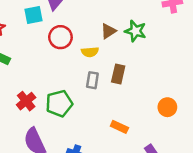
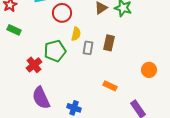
yellow semicircle: (90, 52) -> (76, 34), moved, turned -72
green pentagon: (59, 104) -> (55, 51), moved

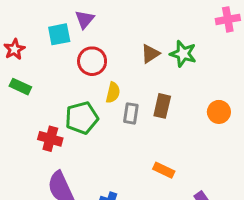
red cross: (34, 65) -> (50, 139), turned -35
orange circle: (149, 70) -> (219, 112), moved

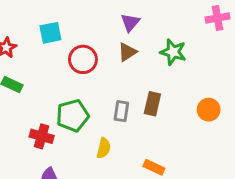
purple triangle: (85, 19) -> (130, 22), moved
brown triangle: (150, 54) -> (127, 52), moved
yellow semicircle: (113, 93) -> (104, 148), moved

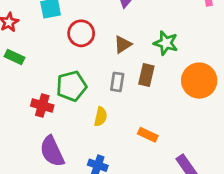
brown triangle: (127, 52) -> (123, 44), moved
green star: (173, 52) -> (166, 43), moved
orange circle: (209, 110) -> (199, 81), size x1.6

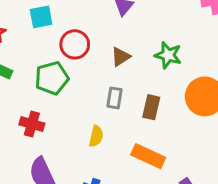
brown rectangle: (146, 75) -> (151, 107), moved
green pentagon: (71, 86) -> (52, 78), moved
orange rectangle: (148, 135) -> (148, 156), size x1.5

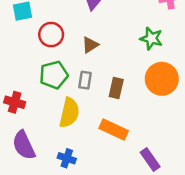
green star: (168, 55) -> (151, 38), moved
green pentagon: (52, 78) -> (54, 75), moved
yellow semicircle: (96, 136) -> (69, 113), size x1.6

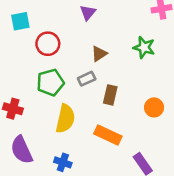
brown triangle: (90, 45) -> (99, 54), moved
orange circle: (162, 79) -> (154, 107), moved, size x0.6
gray rectangle: (85, 80) -> (87, 79), moved, turned 56

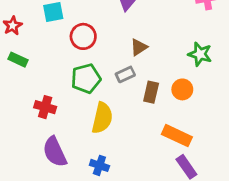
green star: (144, 47) -> (200, 54), moved
orange circle: (154, 107) -> (182, 89), moved
orange rectangle: (108, 135) -> (177, 136), moved

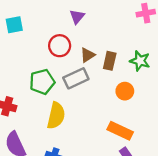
red circle: (83, 36) -> (60, 46), moved
gray rectangle: (125, 74) -> (76, 78), size x1.5
brown rectangle: (151, 92) -> (110, 61), moved

